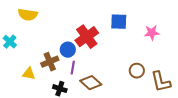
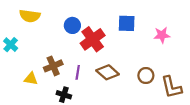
blue circle: (68, 50) -> (72, 25), moved
brown diamond: (91, 83) -> (108, 72), moved

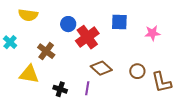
brown cross: (53, 66) -> (46, 51), moved, turned -30
purple line: (78, 72) -> (87, 88), moved
yellow triangle: (31, 79) -> (29, 74), size x1.5

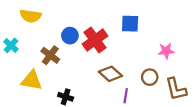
blue circle: (68, 24) -> (70, 36), moved
pink star: (152, 33) -> (166, 51), moved
purple line: (87, 88) -> (126, 96), moved

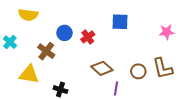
red cross: (95, 40) -> (88, 37), size x0.6
pink star: (166, 51) -> (167, 32), moved
brown L-shape: (176, 89) -> (163, 68), moved

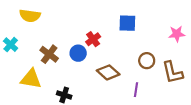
blue circle: (64, 33) -> (78, 53), moved
brown circle: (138, 71) -> (147, 61), moved
purple line: (116, 89) -> (136, 90), moved

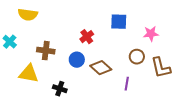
pink star: (177, 34) -> (151, 34), moved
blue circle: (78, 53) -> (77, 60), moved
brown cross: (49, 54) -> (46, 51), turned -30

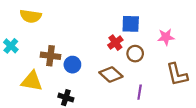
red cross: (87, 37) -> (115, 43), moved
brown circle: (137, 57) -> (135, 54), moved
blue circle: (77, 60) -> (72, 65), moved

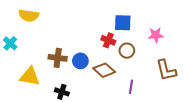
red cross: (115, 43) -> (108, 40), turned -32
brown cross: (50, 56) -> (58, 58), moved
blue circle: (72, 65) -> (80, 61), moved

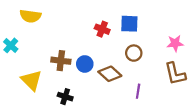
pink star: (156, 35) -> (175, 43), moved
red cross: (108, 40) -> (102, 29), moved
yellow triangle: (30, 76) -> (31, 80), turned 35

